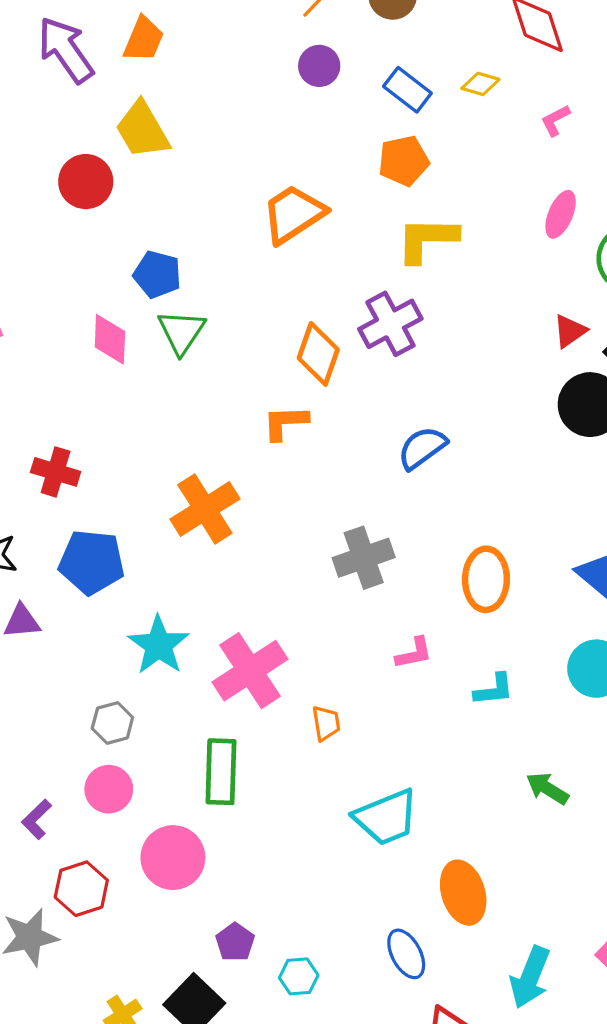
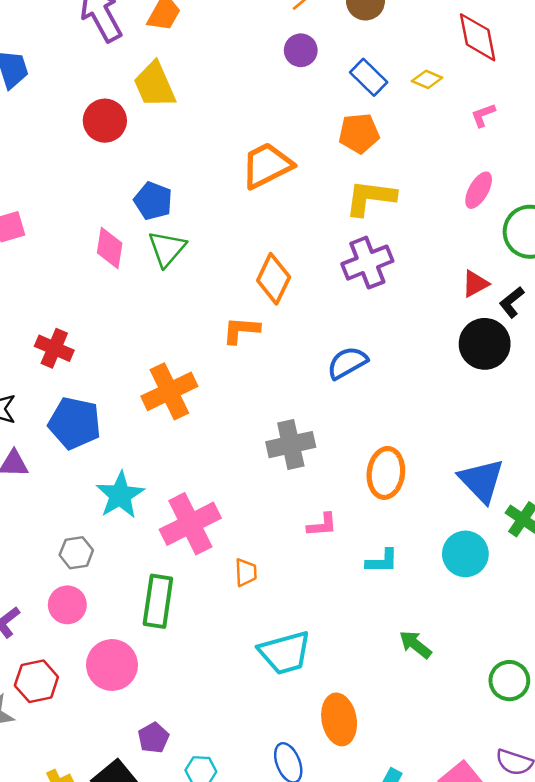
purple cross: (390, 324) -> (367, 263), moved

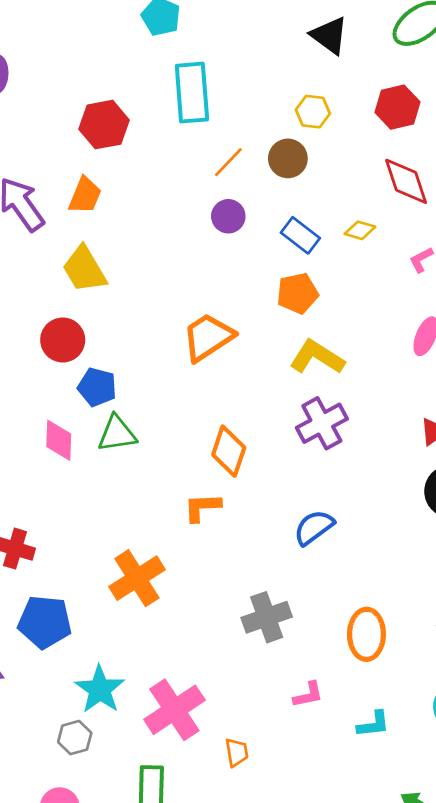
red circle: (105, 121) -> (63, 340), moved
yellow L-shape: (370, 198) -> (317, 357), turned 32
green triangle: (167, 249) -> (117, 434), turned 48
gray hexagon: (76, 553) -> (75, 738), moved

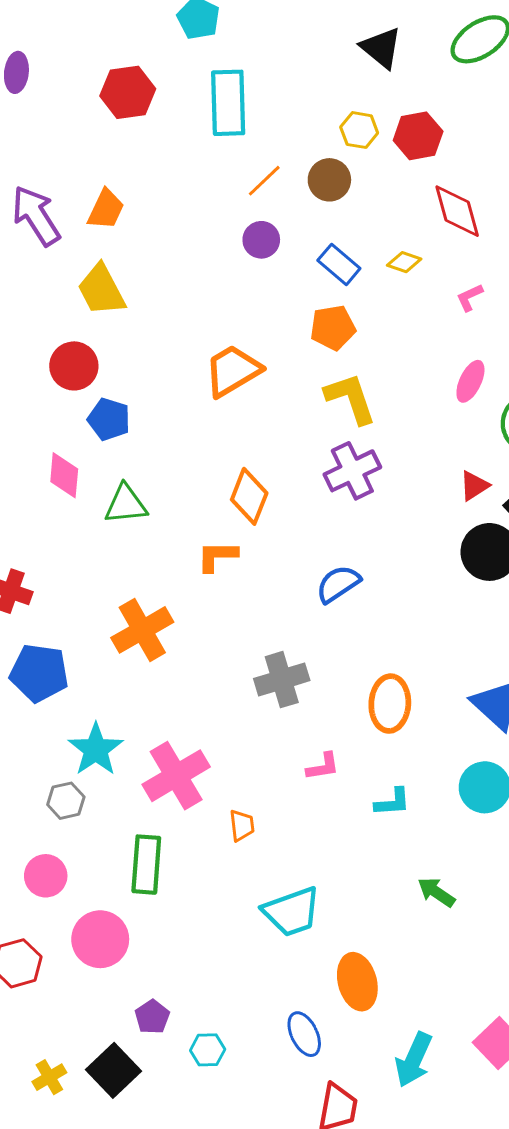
red hexagon: (397, 107) -> (418, 136), moved
red hexagon: (104, 125) -> (128, 92), moved
yellow L-shape: (317, 357) -> (351, 398), turned 36
green triangle: (117, 434) -> (126, 504), moved

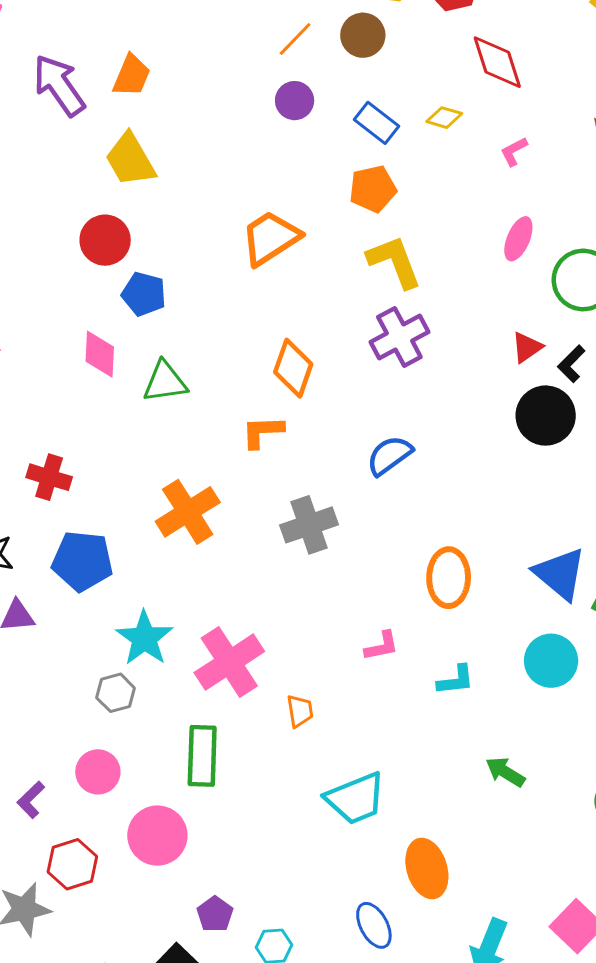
gray cross: (282, 680) -> (309, 525), moved

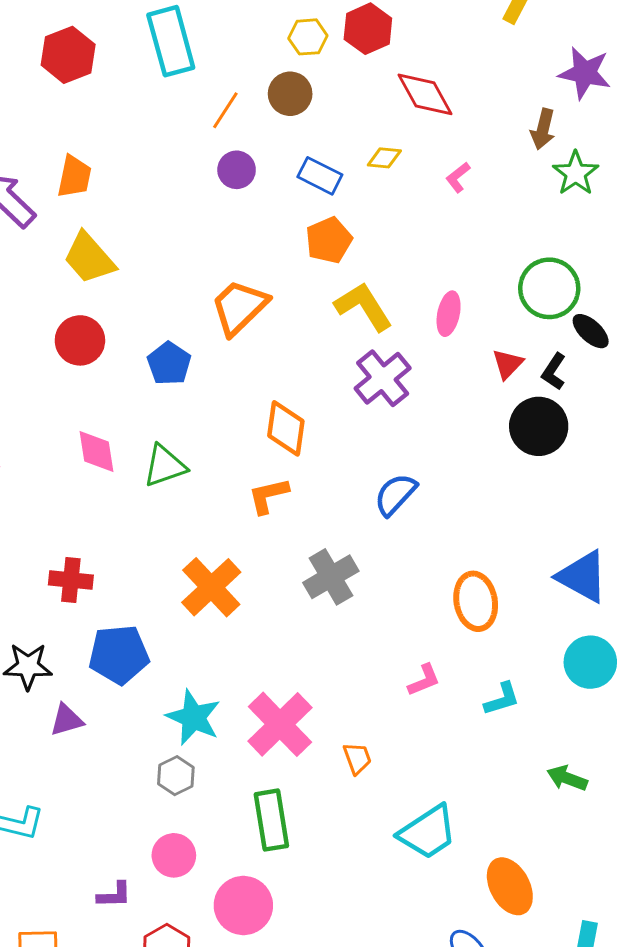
pink ellipse: (518, 239) -> (449, 314), moved
blue pentagon: (144, 294) -> (169, 363), moved, turned 30
purple L-shape: (31, 800) -> (114, 895), turned -126

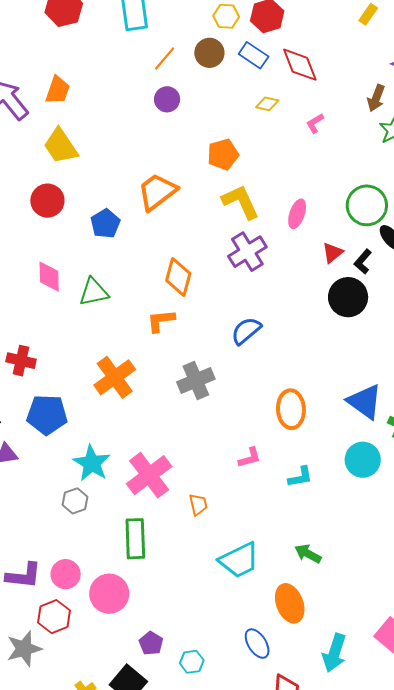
blue rectangle: (320, 176) -> (254, 55), moved
green arrow: (567, 778) -> (308, 554), moved
pink circle: (174, 855) -> (66, 574), moved
purple L-shape: (114, 895) -> (24, 576), size x1.5

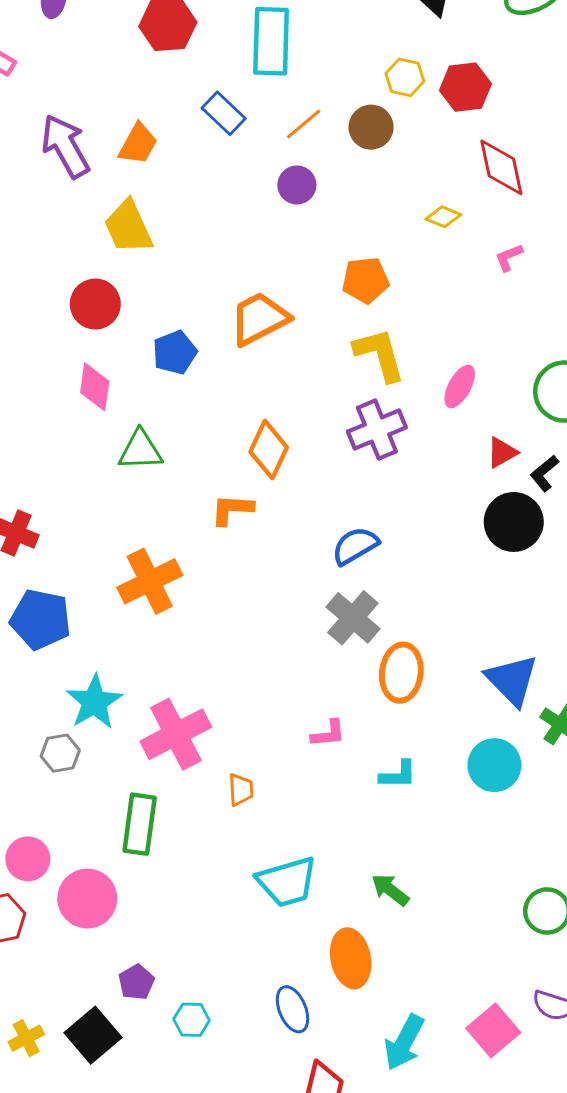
blue rectangle: (254, 55) -> (224, 113), moved
pink diamond: (49, 277) -> (95, 387), moved
gray cross: (196, 381) -> (353, 618), moved, turned -36

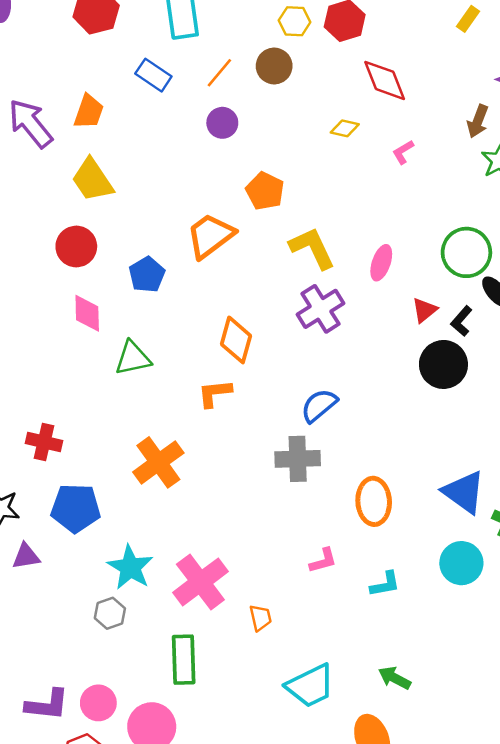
orange pentagon: (365, 280) -> (265, 191), moved, turned -30
gray cross: (353, 618) -> (298, 459), moved, turned -33

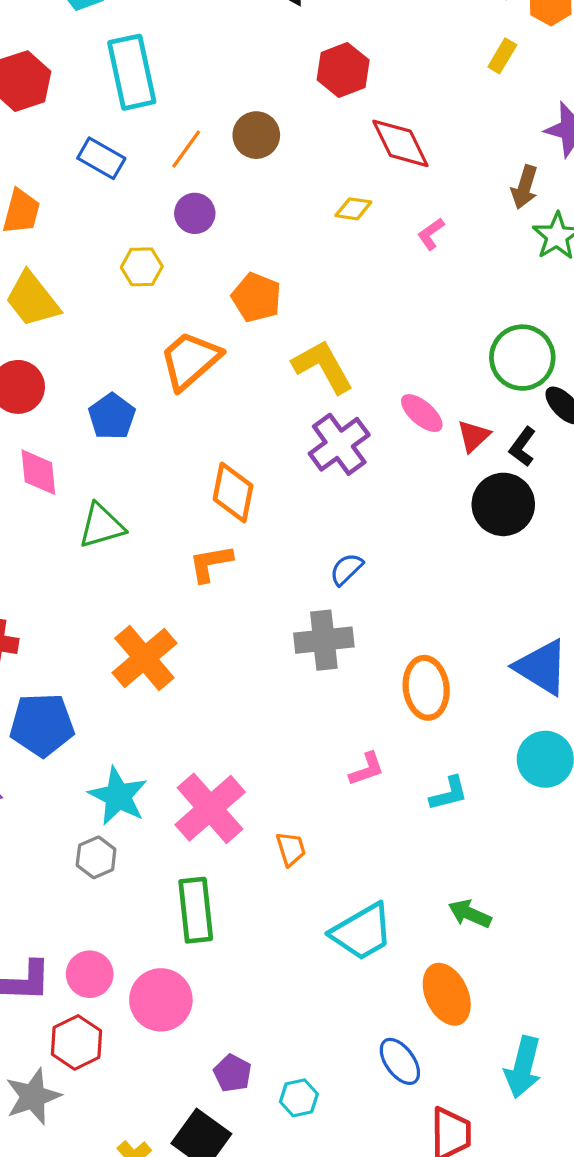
yellow hexagon: (295, 21) -> (142, 267), moved
pink ellipse: (381, 263) -> (422, 413), moved, turned -64
blue semicircle: (319, 405) -> (346, 569), size x0.7

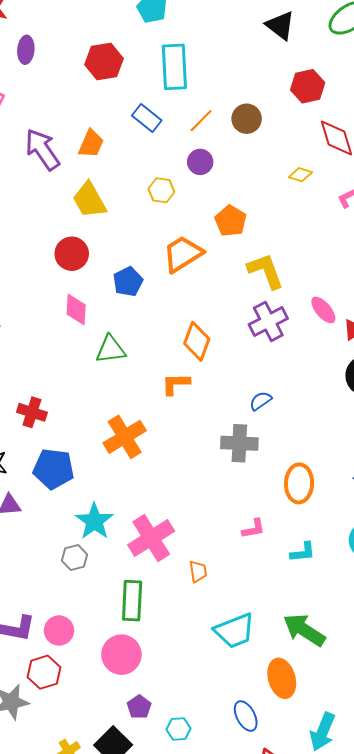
green arrow: (470, 914) -> (304, 630), size x1.6
pink circle: (161, 1000) -> (121, 655), moved

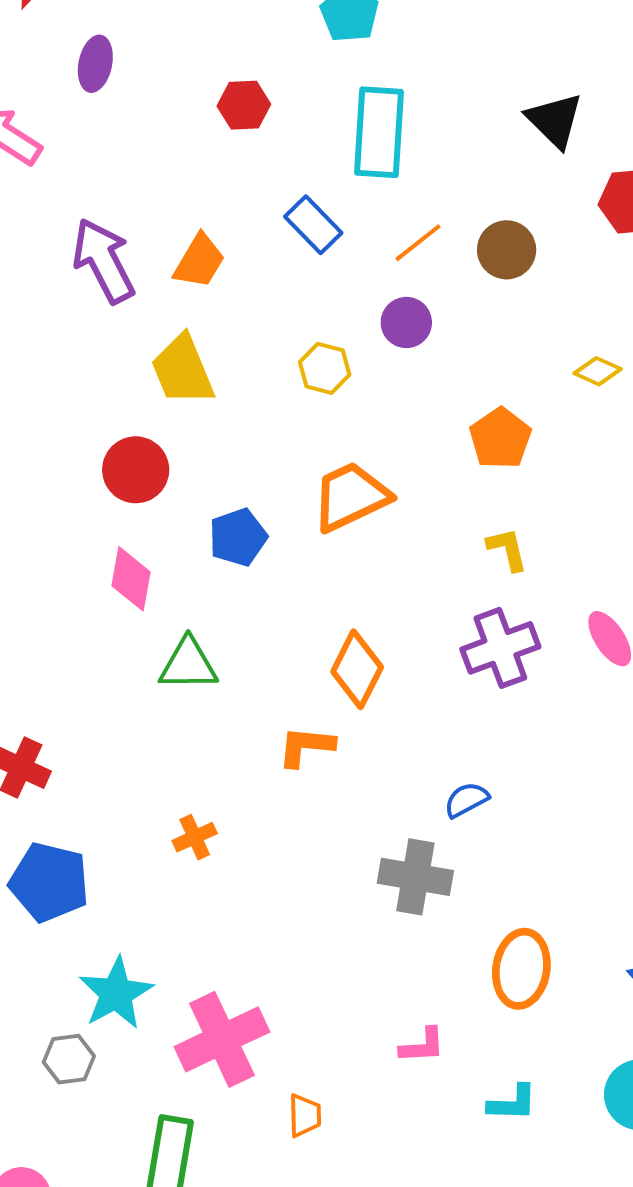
black triangle: (280, 25) -> (555, 120), moved
red hexagon: (104, 62) -> (244, 105), size x0.7
orange pentagon: (231, 221) -> (500, 438), moved
yellow L-shape: (266, 271) -> (507, 549), size x0.6
orange cross: (125, 437) -> (195, 837), size x0.5

